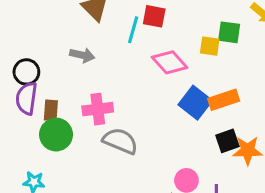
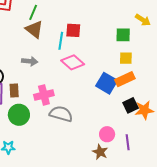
yellow square: (210, 46) -> (126, 58), moved
pink diamond: (170, 62) -> (73, 62), moved
brown rectangle: (51, 110) -> (14, 90), moved

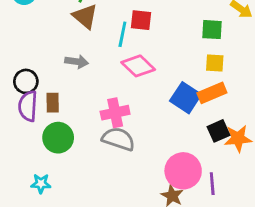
pink cross: (44, 95) -> (115, 113), moved
pink circle: (107, 134) -> (183, 171), size x1.6

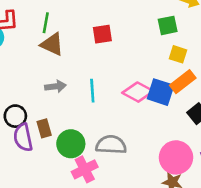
cyan line: (122, 34) -> (92, 91), moved
yellow square: (215, 63) -> (178, 54), turned 30
pink diamond: (138, 66) -> (138, 92), moved
pink cross: (115, 113) -> (85, 169), moved
green circle: (58, 138) -> (71, 144), moved

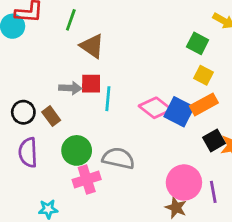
green square: (168, 25) -> (198, 43), turned 30
red square: (102, 34) -> (91, 84), moved
brown triangle: (52, 44) -> (92, 46), moved
brown rectangle: (44, 128) -> (51, 116), moved, turned -30
purple semicircle: (23, 137) -> (28, 152), moved

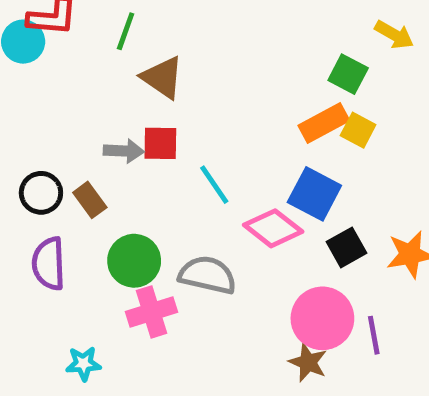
cyan line: (108, 99) -> (214, 185), moved, turned -40
orange rectangle: (204, 104) -> (324, 123), moved
pink diamond: (155, 108) -> (273, 228), moved
black square: (214, 140) -> (346, 247), moved

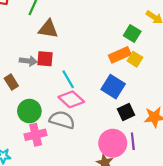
brown triangle: (162, 77) -> (48, 29), turned -30
pink diamond: (273, 228) -> (71, 99), moved
purple line: (374, 335) -> (133, 141), moved

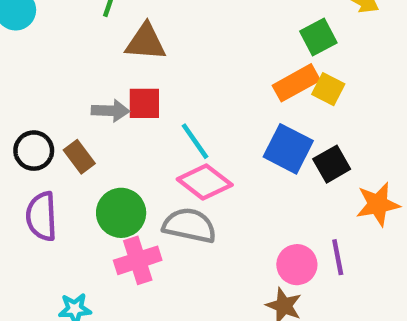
green square: (132, 33) -> (318, 37), turned 35
black square: (126, 112) -> (332, 164), moved
pink circle: (113, 143) -> (297, 265), size x0.7

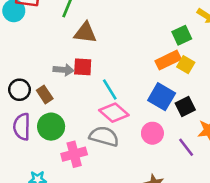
green circle: (121, 213) -> (51, 127), moved
purple line: (338, 257) -> (186, 147), moved, turned -30
pink circle: (297, 265) -> (152, 133), moved

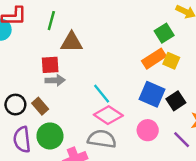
red square: (83, 67) -> (50, 65), moved

